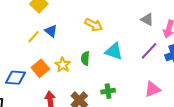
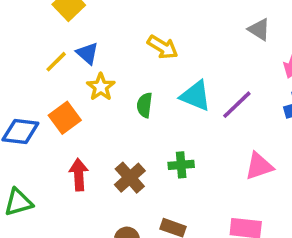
gray triangle: (147, 20) -> (259, 29), moved
purple line: (149, 51) -> (237, 105), moved
yellow star: (63, 65) -> (101, 87), moved

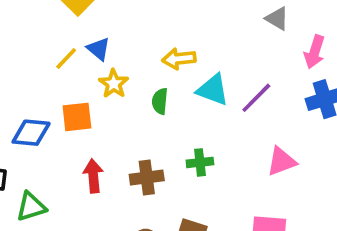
yellow arrow: (163, 47) -> (179, 59), moved, turned 144
orange square: (65, 118) -> (77, 117), turned 32
brown cross: (130, 178) -> (147, 177), turned 36

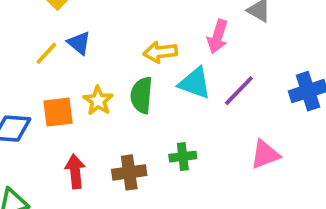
pink arrow: (315, 52) -> (218, 37), moved
yellow star: (114, 84) -> (98, 101), moved
green semicircle: (160, 101) -> (142, 95), size x1.4

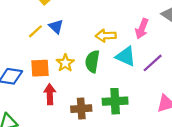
green cross: (183, 157) -> (115, 101), size x1.5
red arrow: (75, 171) -> (50, 94), moved

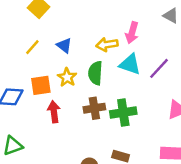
blue triangle: (56, 26) -> (64, 45), moved
pink arrow: (142, 29) -> (132, 33), moved
brown cross: (81, 109) -> (94, 108), moved

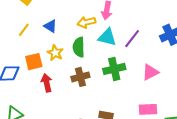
green cross: (123, 113) -> (114, 69), moved

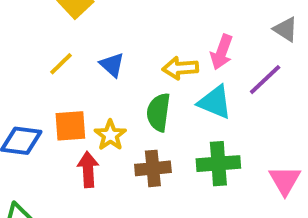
purple line: (132, 39) -> (265, 80), moved
yellow star: (55, 53) -> (110, 135), moved
pink triangle: (150, 72) -> (285, 180), turned -42

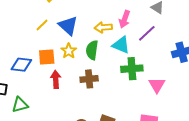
blue triangle: (112, 65) -> (68, 26), size x1.5
yellow star: (110, 135) -> (69, 51), moved
green cross: (218, 164) -> (132, 69), moved

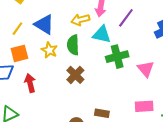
orange square: (47, 57) -> (19, 53), moved
red arrow: (56, 79) -> (30, 83), moved
brown cross: (89, 79) -> (75, 75), turned -30

